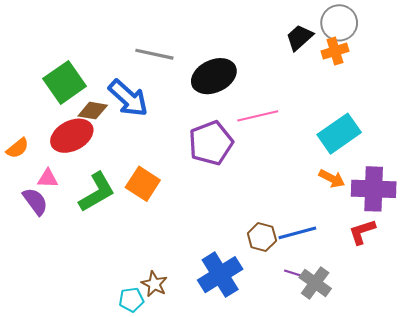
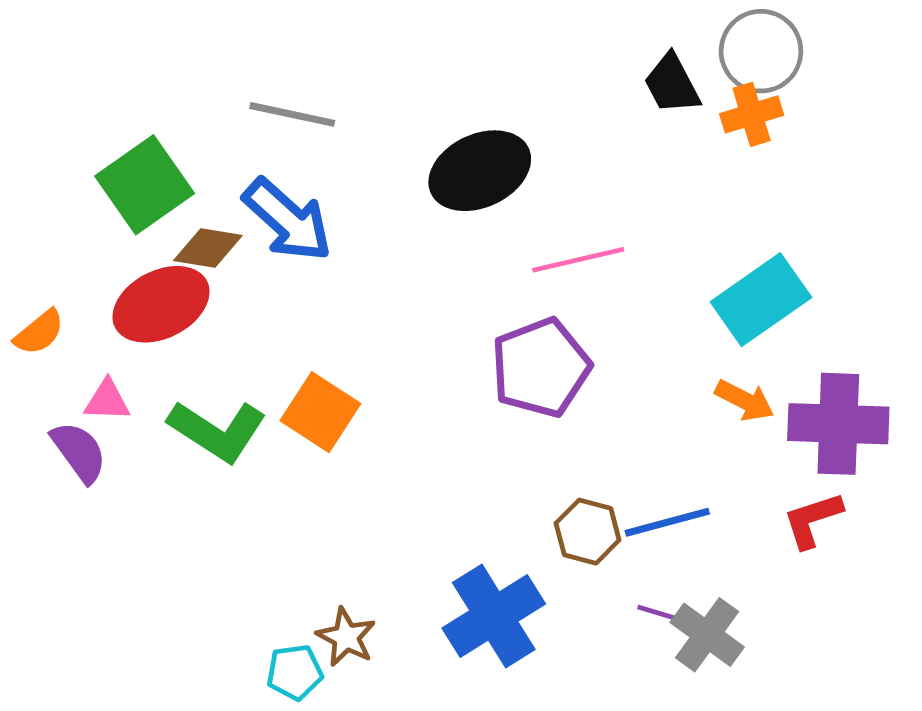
black trapezoid: (299, 38) -> (672, 84), turned -76
gray line: (154, 54) -> (292, 114), moved
purple pentagon: (211, 143) -> (541, 368), moved
green L-shape: (97, 192) -> (217, 431), turned 63

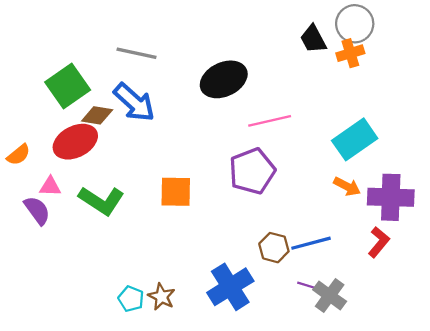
orange square: (320, 412) -> (176, 192), moved, turned -32
red L-shape: (813, 520) -> (379, 242), turned 148
cyan pentagon: (295, 672) -> (131, 299), moved, turned 30

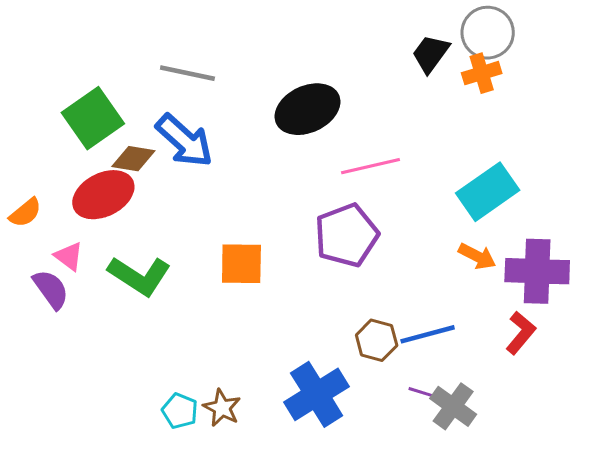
black trapezoid: (313, 39) -> (431, 54), turned 64
pink triangle: (50, 186) -> (69, 256), turned 35

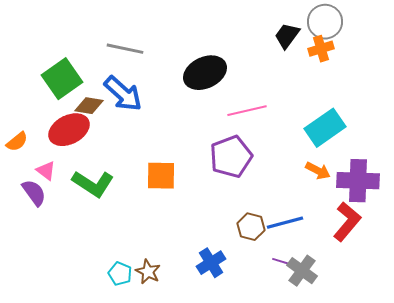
red L-shape: (521, 333) -> (347, 222), size x1.4
blue cross: (317, 394) -> (211, 263), size x0.7

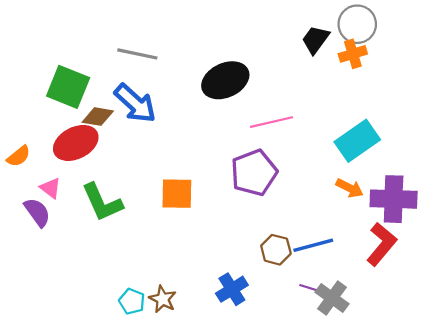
green square: (62, 79) -> (68, 87), turned -33
green L-shape: (93, 184) -> (102, 202), turned 33

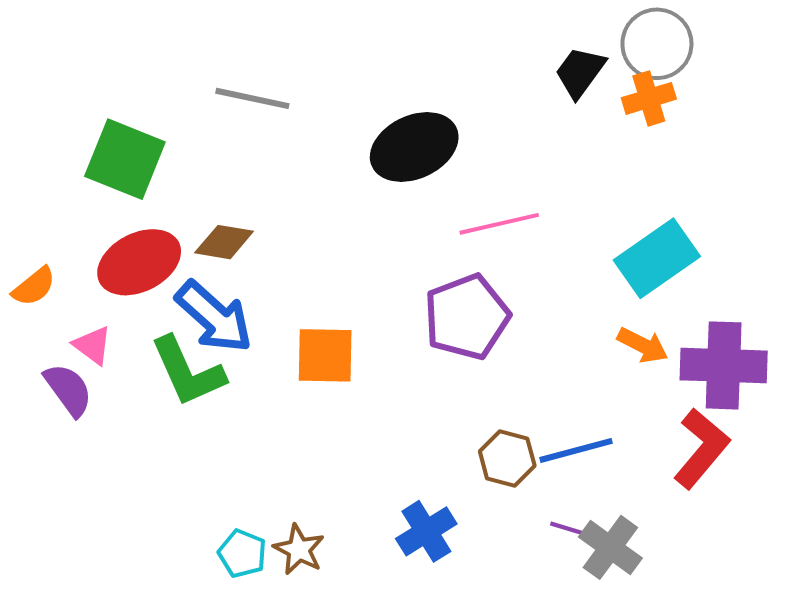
blue arrow: (135, 103) -> (214, 317), moved
brown diamond: (98, 117) -> (224, 242), moved

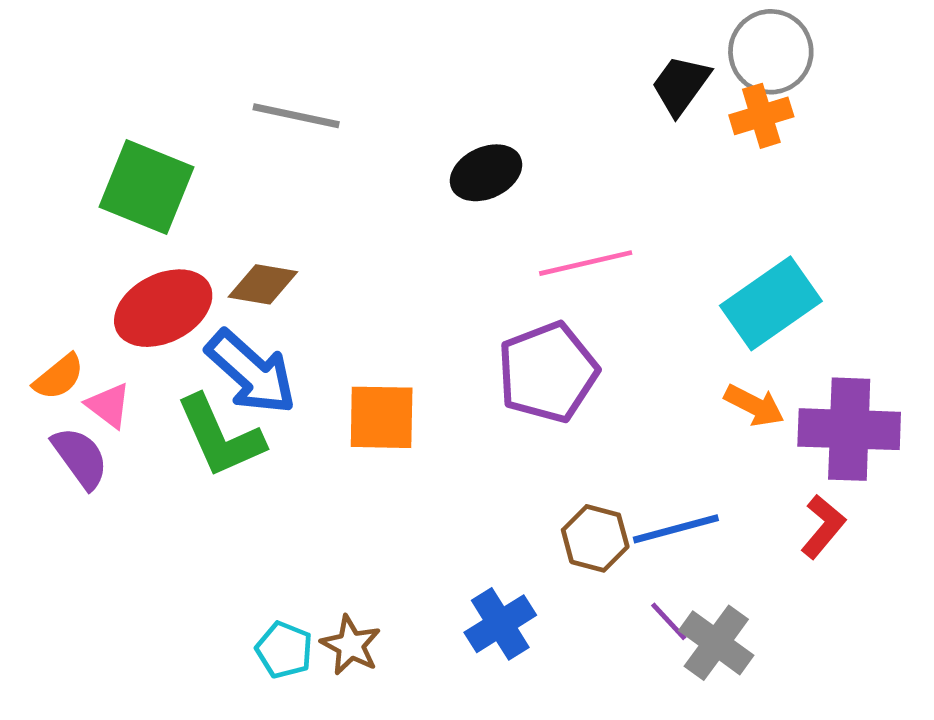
black ellipse: (414, 147) -> (486, 173), size x0.7
orange semicircle: (34, 287) -> (59, 377), moved
red L-shape: (701, 448) -> (823, 526), size x0.7
purple line: (570, 529) -> (669, 621), turned 30

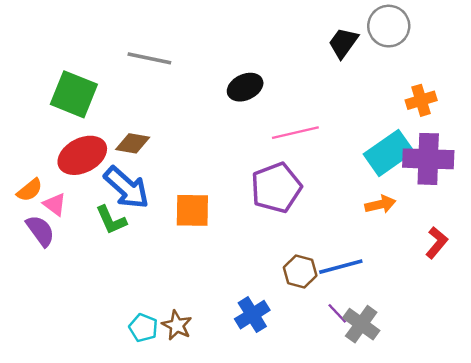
orange cross: (761, 116) -> (421, 100), moved
orange arrow: (754, 405) -> (380, 204), turned -40
purple cross: (849, 429) -> (428, 159), moved
green L-shape: (220, 436) -> (111, 220), size x0.7
red L-shape: (823, 526) -> (437, 243), moved

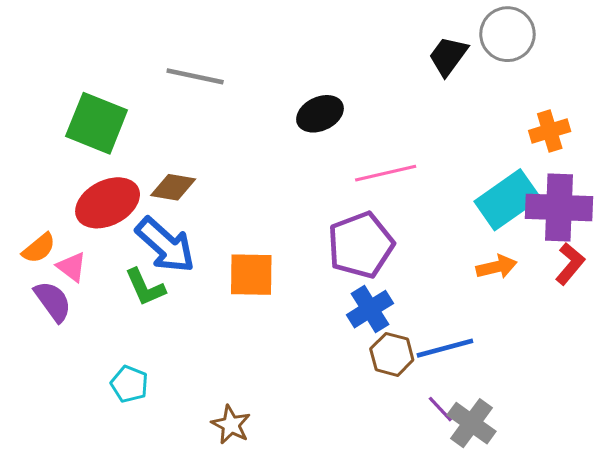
red L-shape: (437, 243) -> (570, 264), moved
blue cross: (252, 315) -> (370, 309), moved
cyan pentagon: (143, 328) -> (129, 384), moved

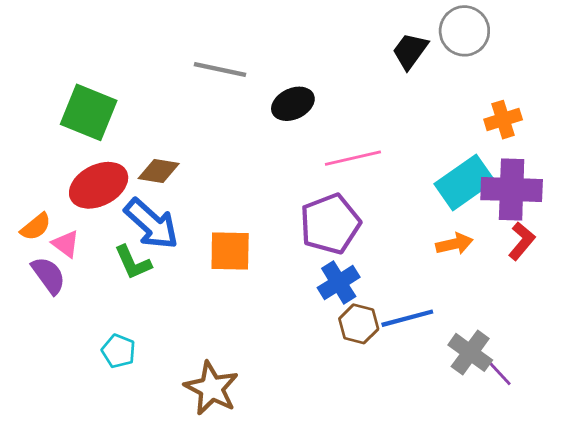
gray line: (195, 76) -> (220, 69), moved
purple line: (440, 409) -> (500, 374), moved
gray cross: (472, 423) -> (470, 352), moved
brown star: (231, 425) -> (211, 388), size x1.5

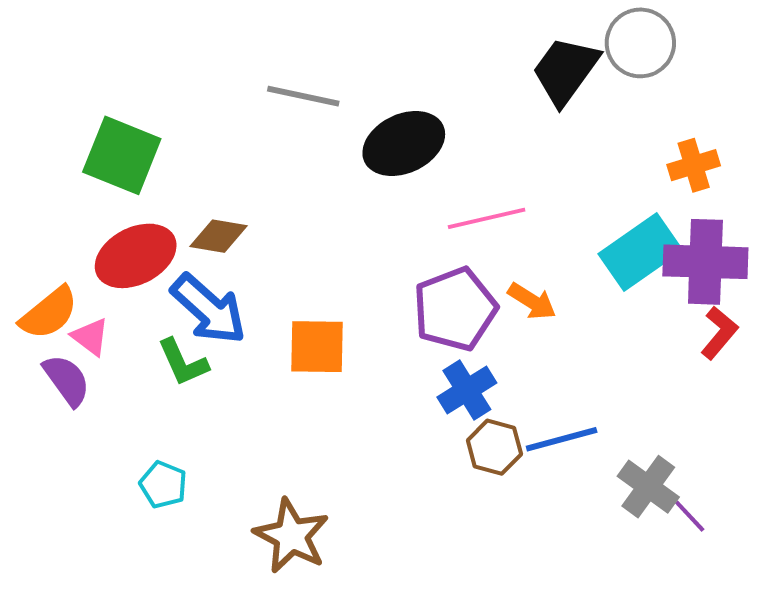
black trapezoid: (410, 51) -> (565, 71), size x1.4
black ellipse: (293, 104) -> (404, 144), size x1.4
orange semicircle: (36, 227) -> (49, 313), size x1.4
orange arrow: (454, 244) -> (532, 301), moved, turned 45

